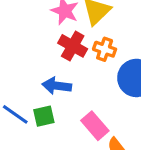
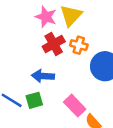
red cross: (73, 46) -> (54, 44), turned 35

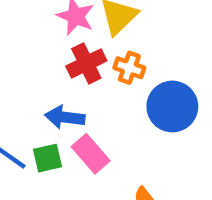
pink rectangle: (75, 106) -> (91, 154), moved

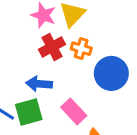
pink rectangle: (91, 154) -> (74, 111), moved
green square: (48, 158) -> (29, 112), size x1.4

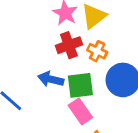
green square: (29, 112) -> (80, 85), moved

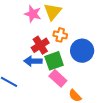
red cross: (69, 45) -> (40, 45), moved

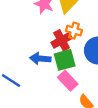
red cross: (40, 45) -> (62, 40), moved

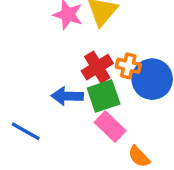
orange cross: (74, 31) -> (128, 66), moved

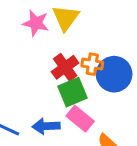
blue arrow: (67, 96) -> (46, 126), moved

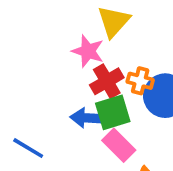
pink star: (36, 23) -> (88, 51), moved
blue arrow: (46, 126) -> (87, 118), moved

